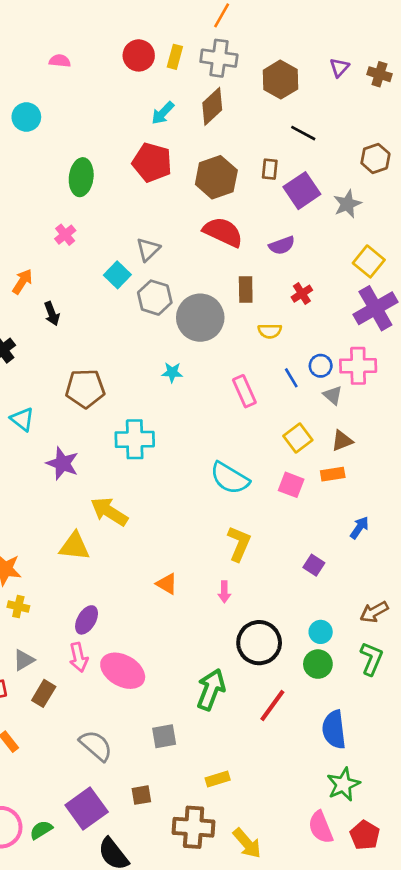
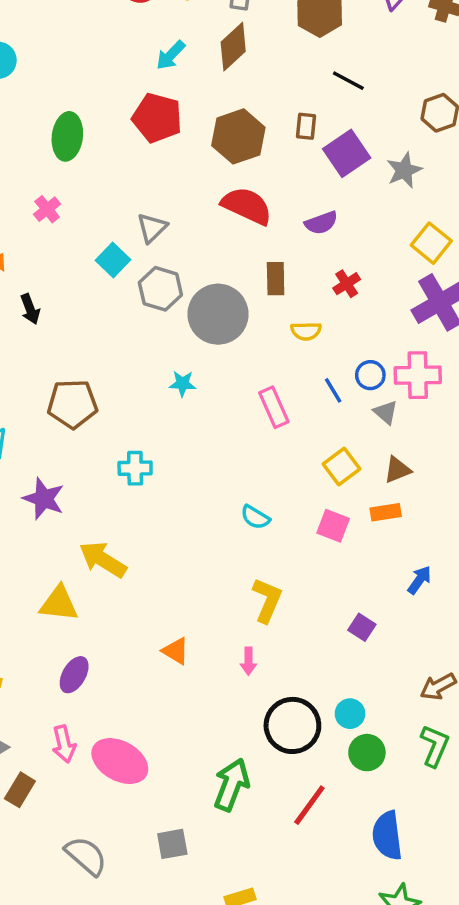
cyan cross: (135, 439) -> (135, 468), size x0.7
cyan semicircle: (230, 478) -> (255, 517), size x0.6
purple ellipse: (87, 620) -> (74, 675), moved
cyan circle: (321, 632) -> (350, 714), moved

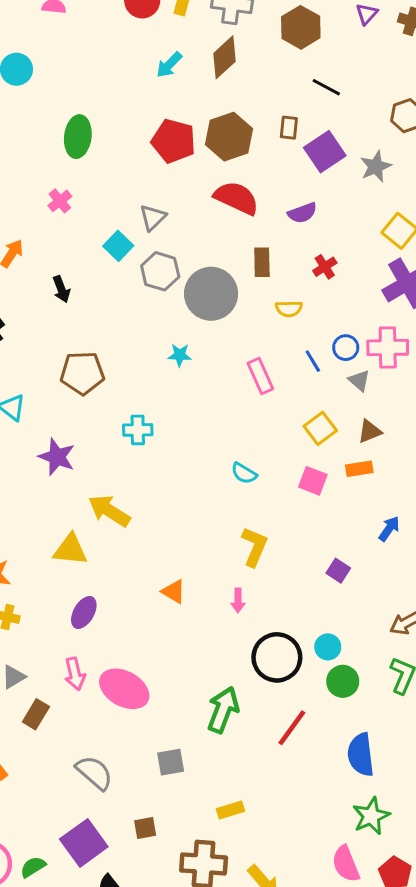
red pentagon: (157, 118) -> (174, 141), moved
black arrow: (30, 309) -> (61, 289), moved

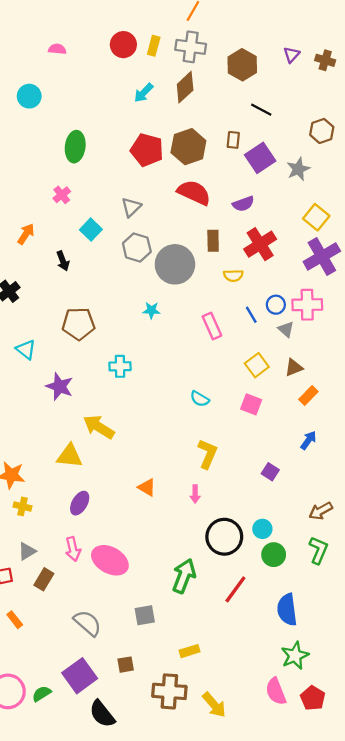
cyan square: (118, 246) -> (91, 230), moved
red cross: (325, 267) -> (260, 244), size x1.8
orange rectangle: (359, 469) -> (308, 395), moved, turned -36

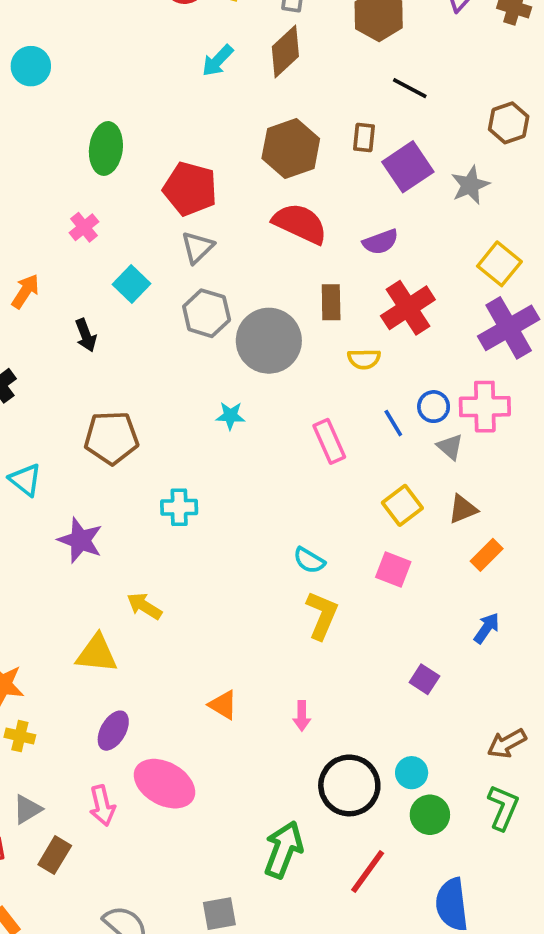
red pentagon: (147, 150) -> (190, 189), moved
yellow arrow: (99, 427) -> (144, 606), size x0.7
yellow L-shape: (207, 454) -> (322, 615), moved
pink ellipse: (110, 560) -> (164, 784), moved

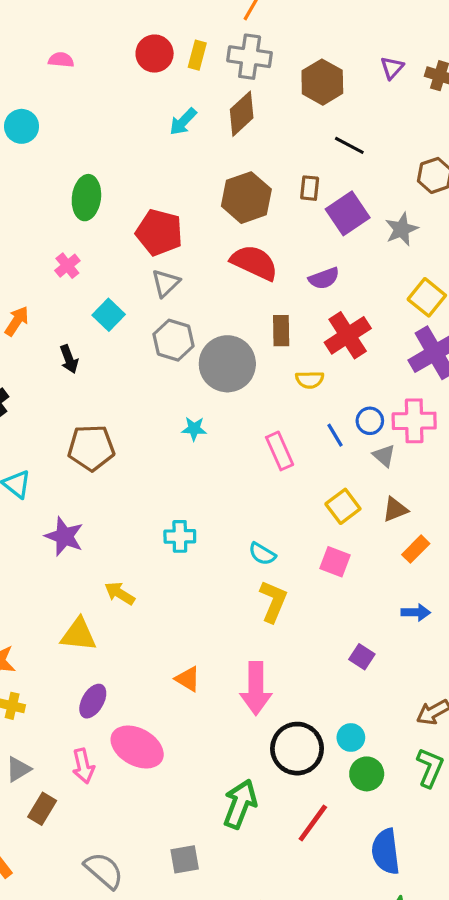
cyan cross: (179, 507) -> (180, 536), moved
blue arrow: (487, 628) -> (416, 612), turned 56
pink arrow: (302, 716) -> (256, 688), size x2.0

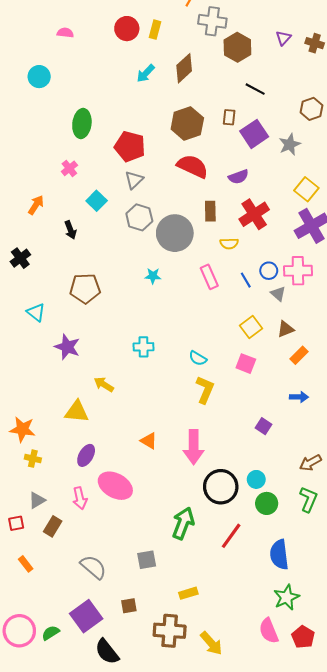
gray cross: (250, 57) -> (212, 21), moved
pink rectangle: (280, 451) -> (209, 277), moved

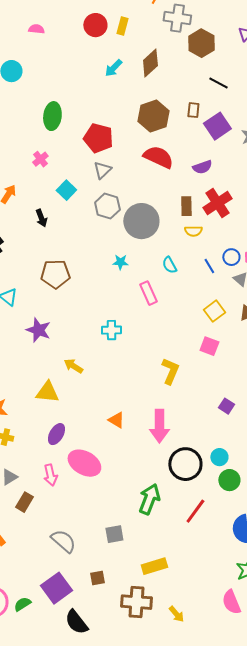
brown rectangle: (210, 211) -> (186, 206), moved
pink rectangle: (209, 277) -> (148, 293), moved
cyan semicircle: (198, 358) -> (169, 265), moved, turned 30
yellow rectangle: (188, 593) -> (154, 566), size x1.4
yellow arrow: (211, 643) -> (176, 614), size x0.7

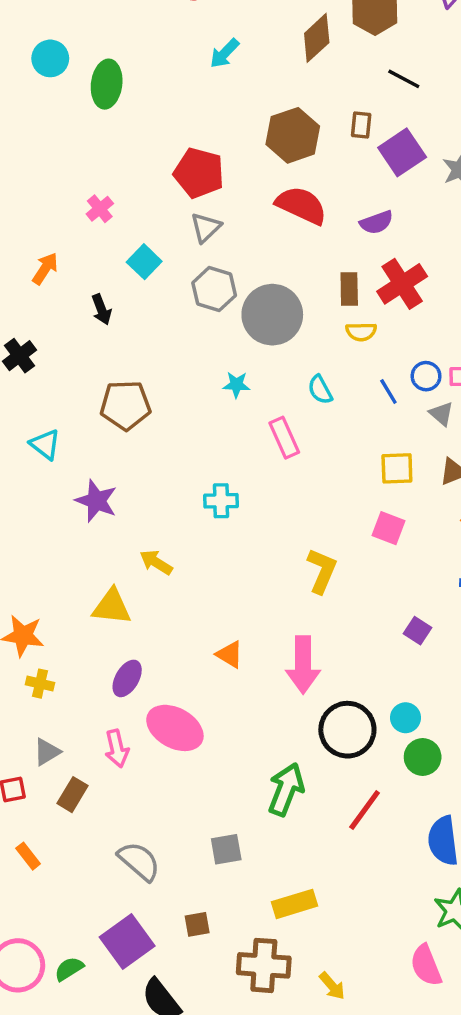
brown diamond: (150, 63) -> (317, 38), moved
green ellipse: (52, 116) -> (107, 84), moved
yellow square: (214, 311) -> (397, 468), turned 35

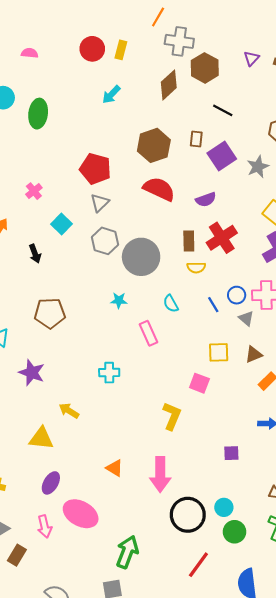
pink square: (388, 528) -> (199, 383), moved
purple square: (417, 631) -> (231, 453), turned -35
green arrow: (286, 789) -> (127, 552), moved

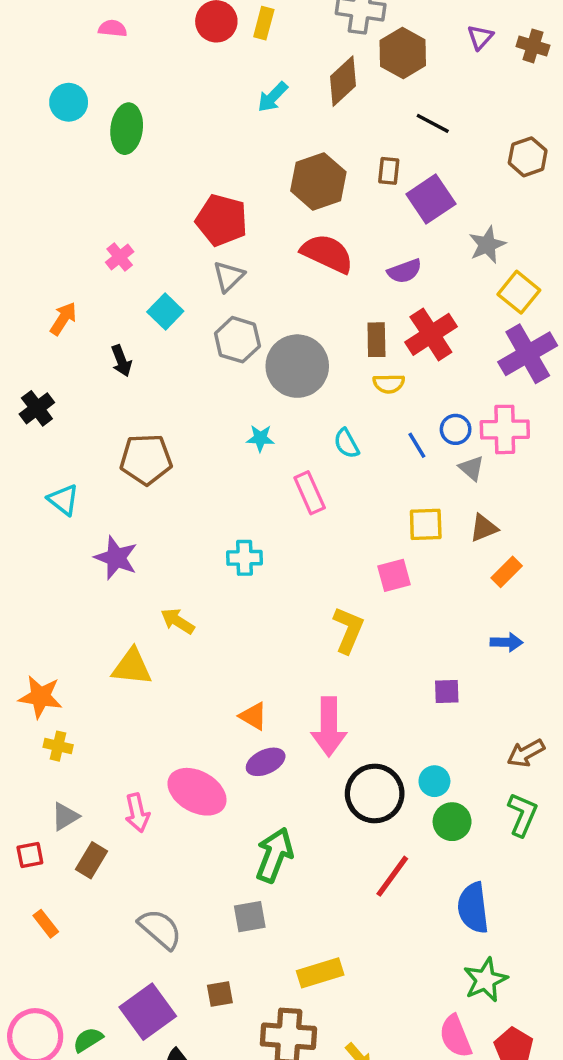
cyan arrow: (111, 94) -> (273, 97), moved
gray star: (258, 167) -> (487, 245), moved
pink square: (199, 383) -> (394, 575), turned -36
purple ellipse: (51, 483) -> (266, 762), moved, turned 35

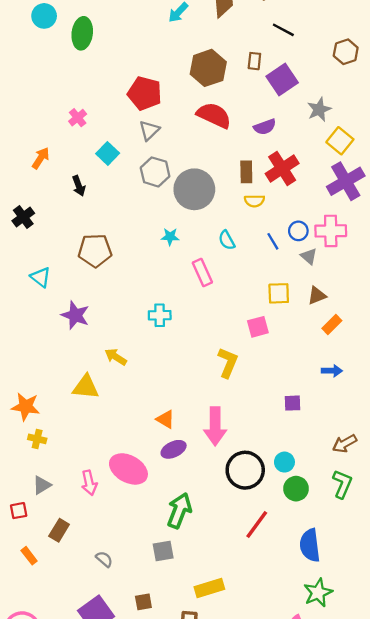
brown rectangle: (91, 860) -> (59, 530), moved
gray semicircle: (160, 929) -> (104, 559), size x0.6

